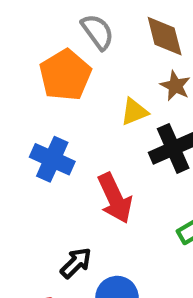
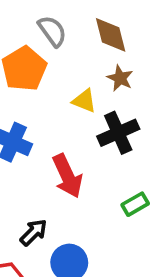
yellow triangle: (134, 112) -> (84, 101), turned 44

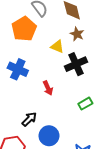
red arrow: (67, 176) -> (48, 88), size x0.6

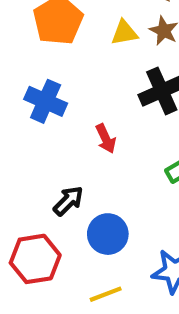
yellow triangle: (57, 46) -> (124, 33), moved, turned -32

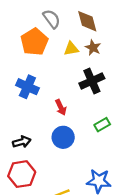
black arrow: (68, 201) -> (22, 142), moved, turned 30
blue circle: (108, 234) -> (63, 137), moved

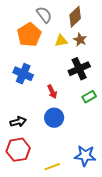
brown diamond: (87, 21) -> (75, 17), turned 60
green rectangle: (102, 125) -> (89, 97), moved

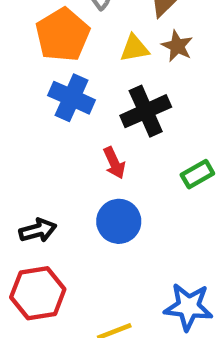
black cross: (79, 69) -> (146, 111), moved
blue cross: (23, 74) -> (72, 98), moved

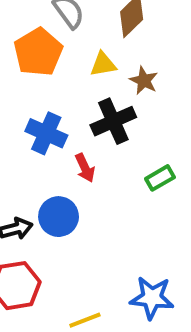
brown star: (177, 46) -> (144, 81), moved
blue cross: (72, 98) -> (46, 133), moved
blue circle: (119, 221) -> (59, 217), moved

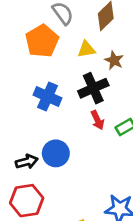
red arrow: (85, 168) -> (97, 120), moved

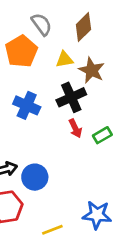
brown star: (114, 60) -> (92, 70), size x1.4
blue circle: (56, 153) -> (35, 177), moved

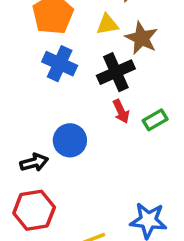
blue cross: (27, 105) -> (60, 64), moved
blue circle: (35, 177) -> (70, 140), moved

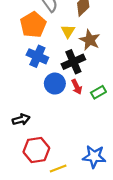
yellow triangle: (107, 24) -> (68, 31), turned -48
blue circle: (70, 140) -> (55, 84), moved
red hexagon: (34, 210) -> (36, 150), moved

